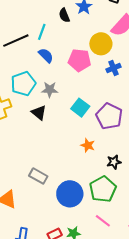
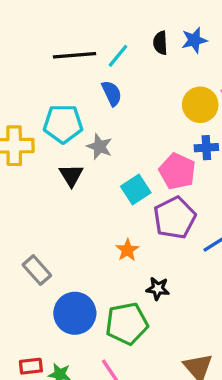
pink pentagon: (79, 60) -> (177, 171), moved

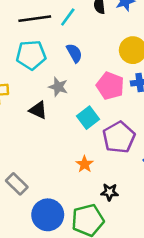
blue semicircle: (112, 93) -> (74, 53), moved
cyan pentagon: (63, 124) -> (31, 55), moved
pink pentagon: (177, 171) -> (110, 86), moved
black triangle: (71, 175) -> (38, 110), turned -30

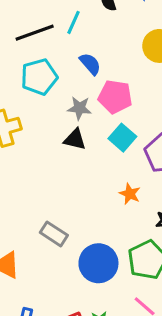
pink pentagon: (110, 86) -> (115, 97), moved
black triangle: (38, 110) -> (75, 139), moved

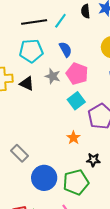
black triangle: (75, 139) -> (27, 84), moved

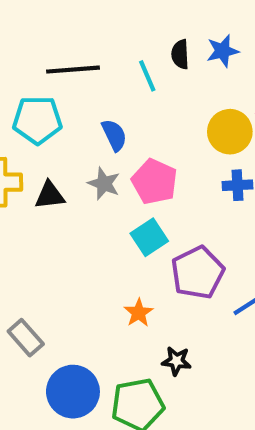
cyan line: (60, 21) -> (147, 76), moved, turned -63
blue semicircle: (65, 49) -> (114, 135), moved
cyan pentagon: (31, 51) -> (37, 120), moved
black triangle: (27, 84) -> (50, 195), turned -35

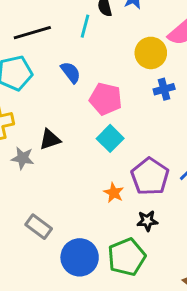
cyan line: (147, 76) -> (85, 26), turned 50
gray star: (104, 184) -> (23, 158), moved
black triangle: (50, 195) -> (50, 139), moved
purple pentagon: (198, 273) -> (150, 177), moved

